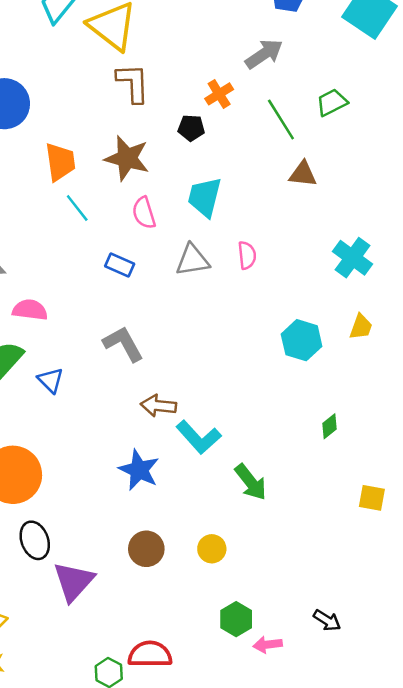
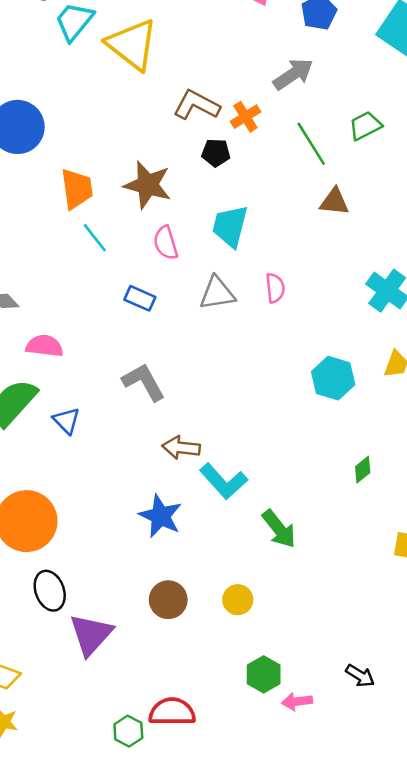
brown L-shape: (133, 83) -> (197, 105), moved, turned -60

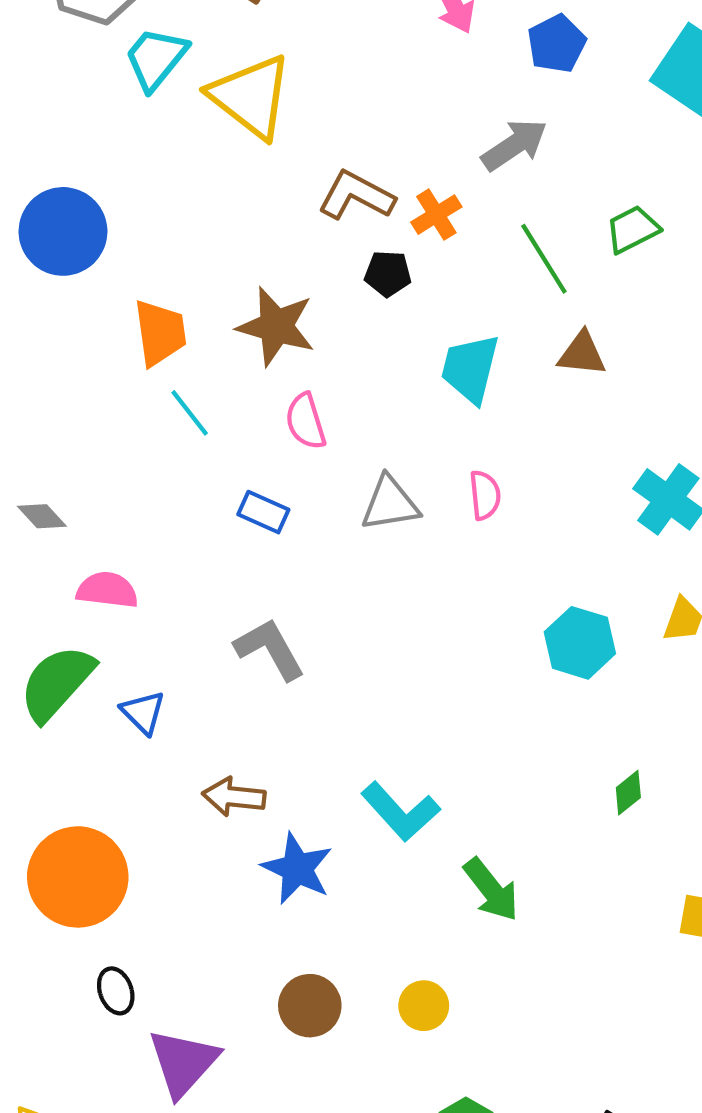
cyan trapezoid: (230, 226) -> (470, 369), moved
brown arrow: (181, 448) -> (234, 797), moved
black ellipse: (50, 591) -> (116, 991), size x0.7

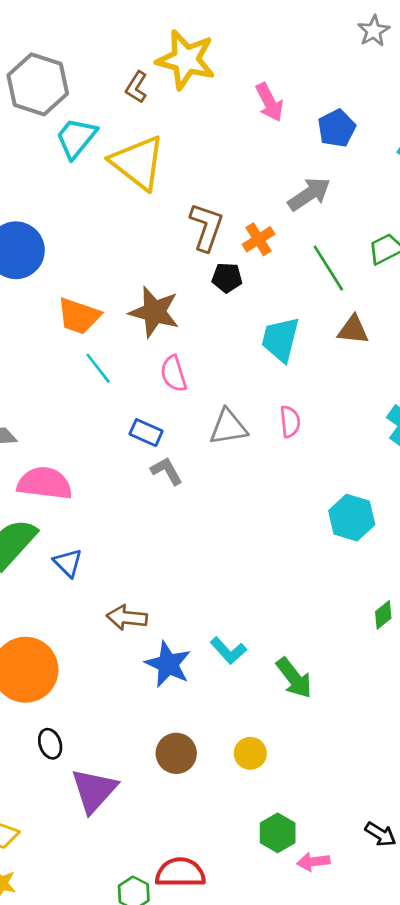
brown L-shape: (356, 196) -> (206, 227), turned 81
orange trapezoid: (160, 333) -> (79, 316), turned 117
pink semicircle: (107, 590) -> (45, 483), size x1.4
gray L-shape: (270, 649) -> (167, 471), moved, size x0.7
cyan L-shape: (401, 812) -> (228, 651), moved, size x0.7

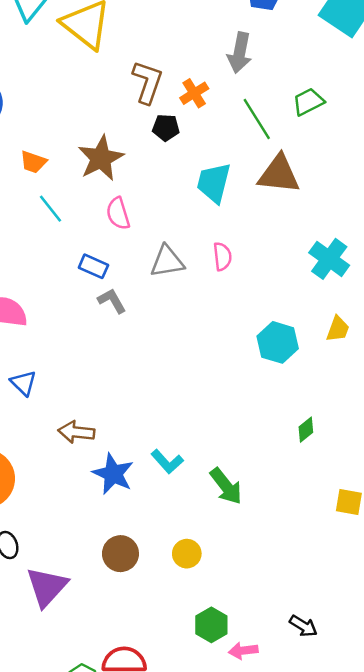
gray arrow: (309, 194) -> (240, 53), turned 135
brown star: (154, 312) -> (101, 158), turned 30
orange trapezoid: (79, 316) -> (33, 162), size x0.7
brown triangle: (353, 330) -> (279, 174), size x1.5

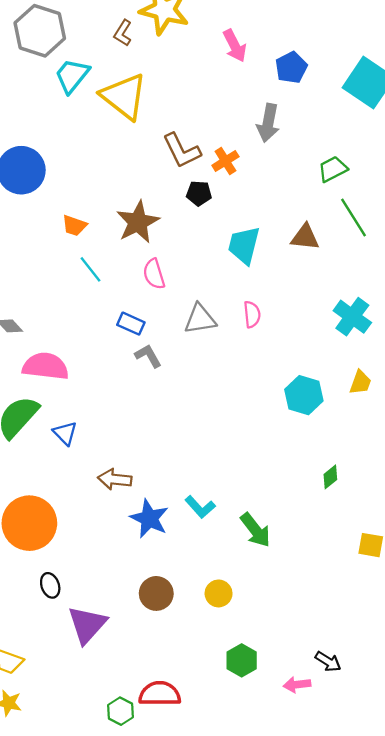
brown L-shape: (147, 82) -> (182, 151), turned 135
green line: (257, 119) -> (353, 217), moved
brown triangle: (279, 174) -> (305, 237), size x0.7
pink arrow: (243, 651) -> (297, 685), moved

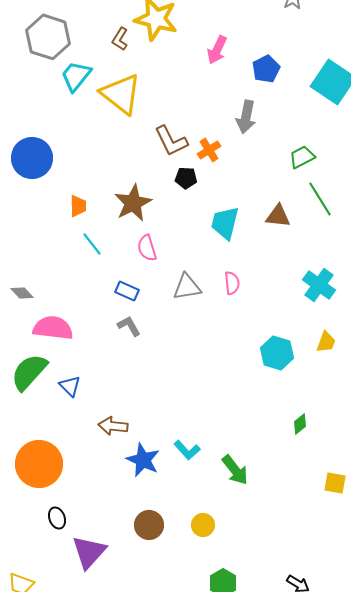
pink arrow: (235, 46) -> (217, 50), turned 52
orange trapezoid: (74, 226) -> (78, 206), turned -110
gray L-shape: (148, 356) -> (129, 326), moved

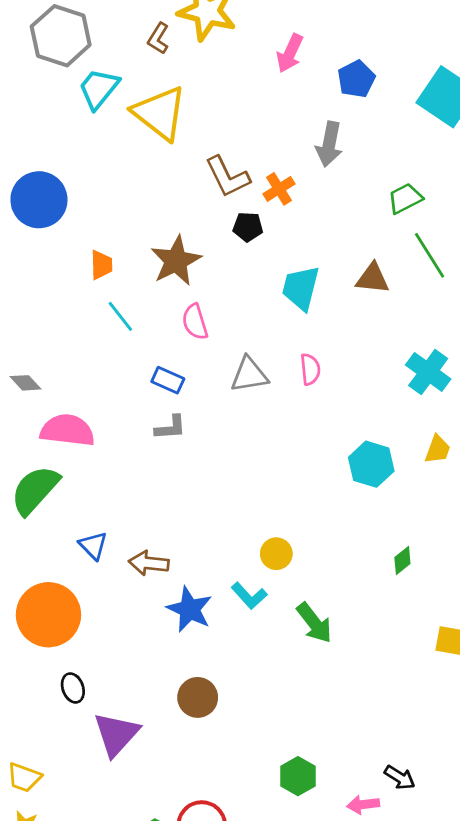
gray L-shape: (129, 326) -> (171, 428), turned 115
blue triangle: (70, 386) -> (93, 546), moved
yellow circle: (203, 525) -> (276, 554), moved

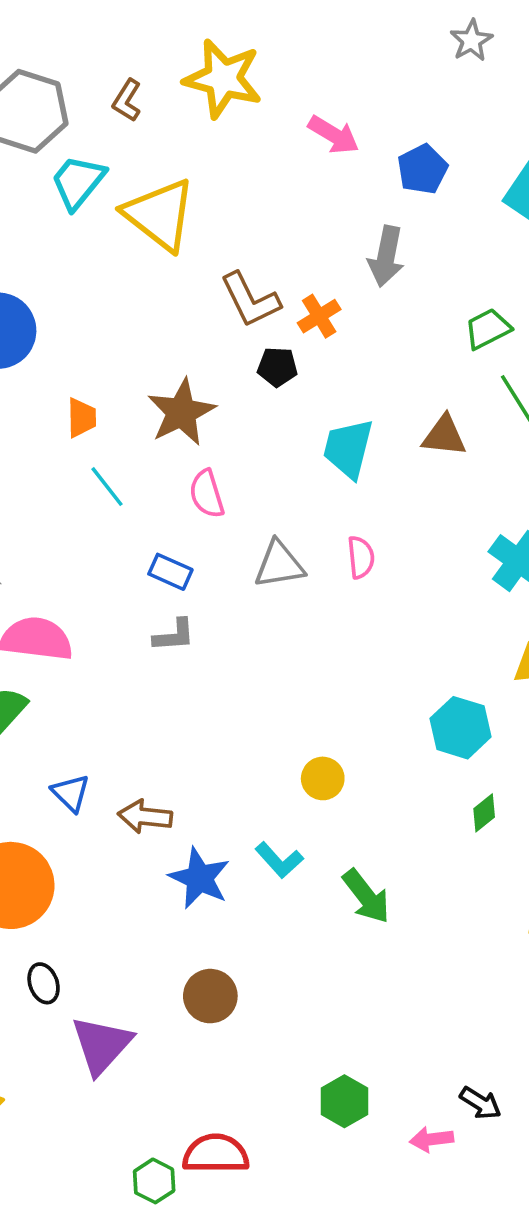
brown L-shape: (158, 38) -> (127, 100), moved
pink arrow: (290, 53) -> (334, 135), turned -84
cyan hexagon: (371, 464) -> (461, 728), moved
yellow circle: (276, 554) -> (323, 778), moved

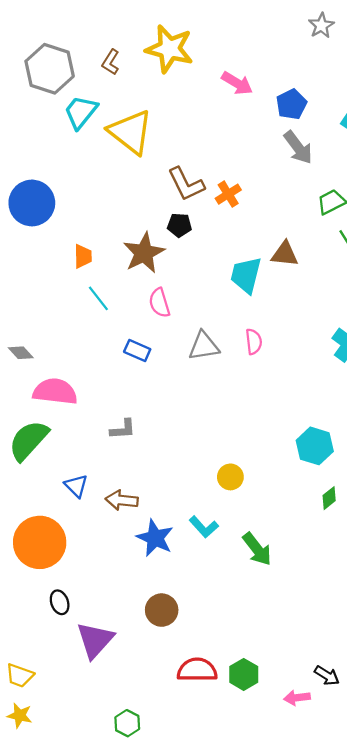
gray arrow: (386, 256) -> (298, 148), moved, turned -48
black pentagon: (277, 367) -> (179, 225), moved
brown triangle: (444, 436) -> (285, 254), moved
gray L-shape: (174, 635) -> (123, 429), moved
red semicircle: (216, 1154) -> (197, 670), moved

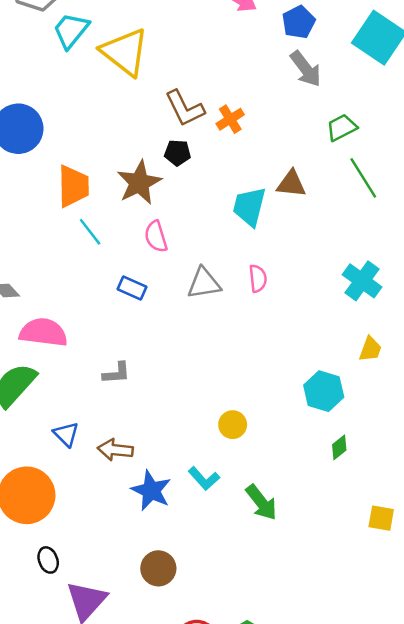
orange trapezoid: (83, 256) -> (73, 186), size x1.6

